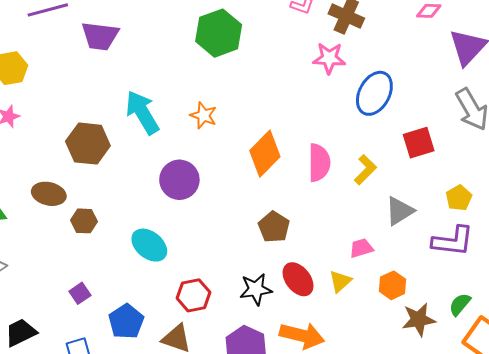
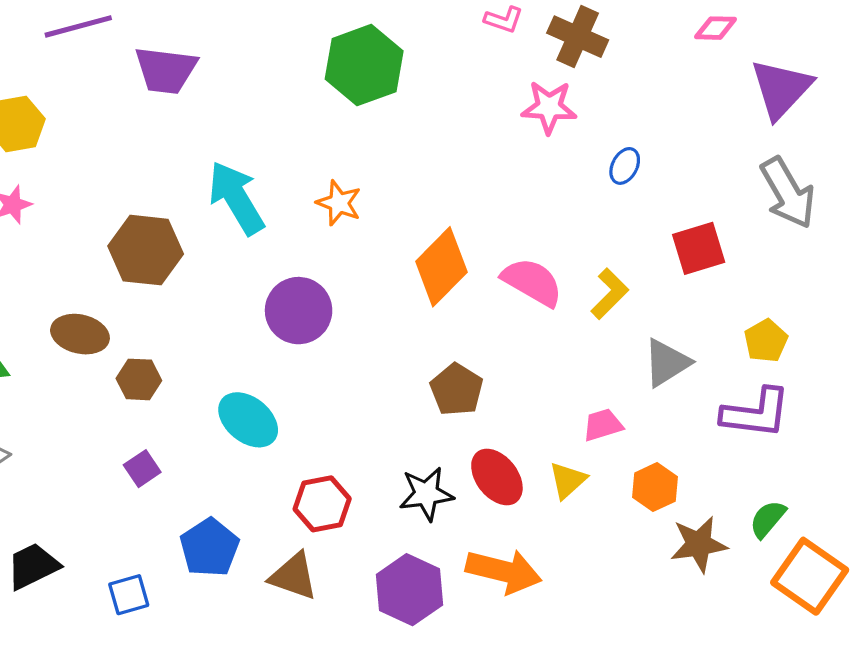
blue ellipse: (374, 93) -> (625, 166), size x0.5
pink semicircle: (319, 163) -> (532, 282), turned -60
purple square: (80, 293) -> (142, 469), moved

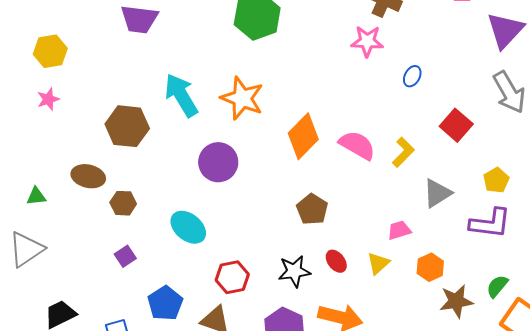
orange star: (339, 203) -> (242, 98), size x1.6
red square: (699, 248) -> (456, 125), turned -32
red ellipse: (497, 477) -> (336, 261), size x0.7

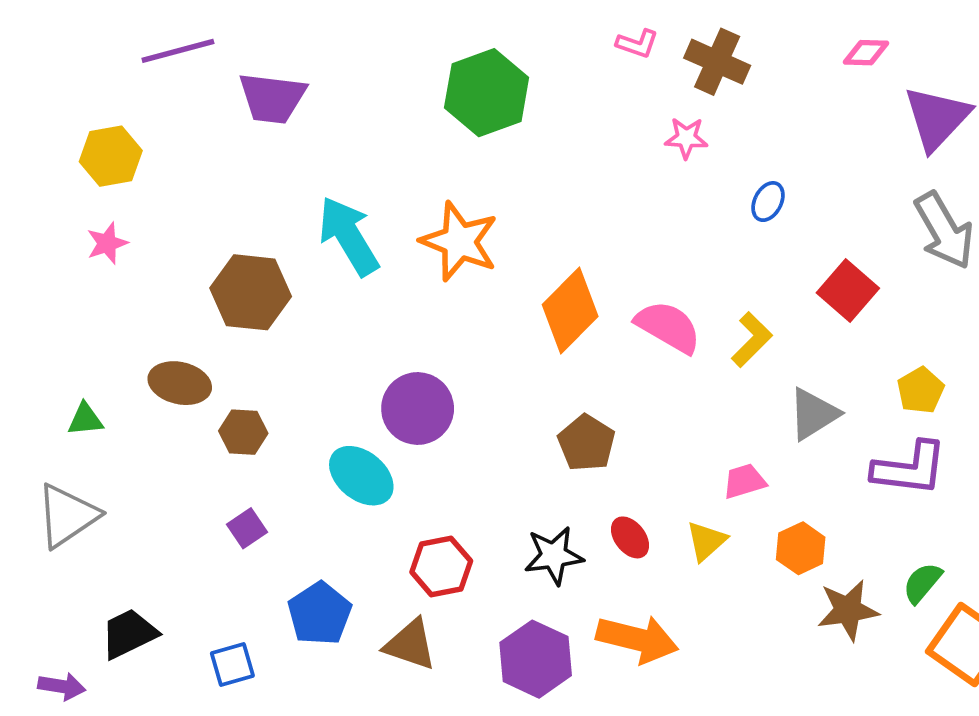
pink star: (367, 41) -> (686, 138), size x0.7
purple circle: (218, 162) -> (418, 409), moved

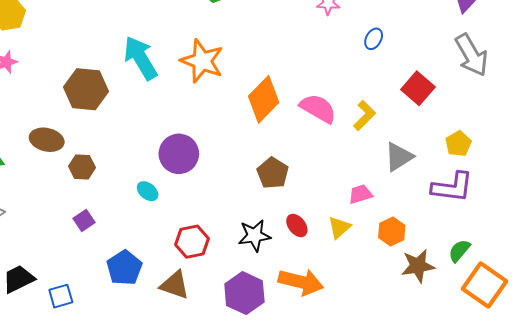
cyan ellipse: (361, 476) -> (148, 191), size x0.6
blue square: (232, 665) -> (61, 296), moved

